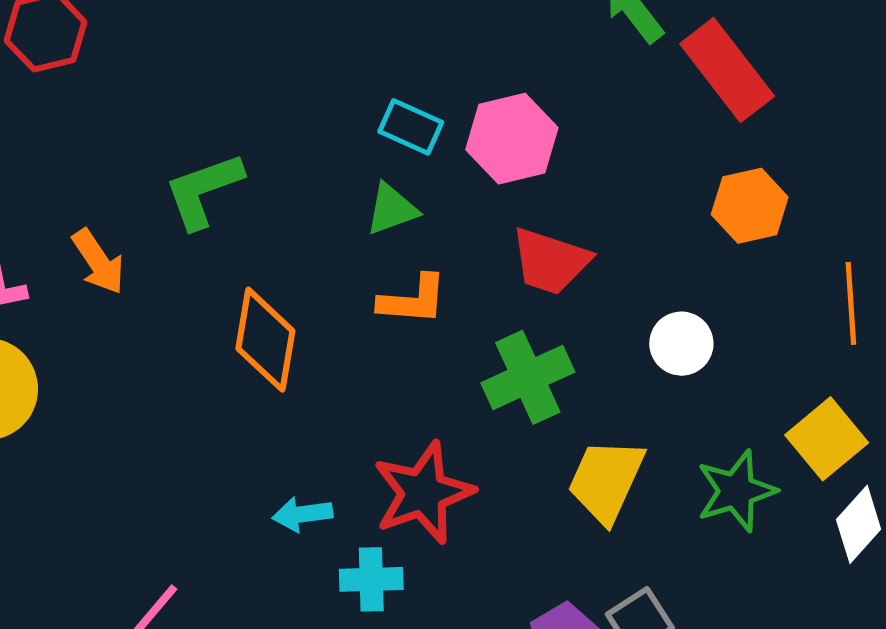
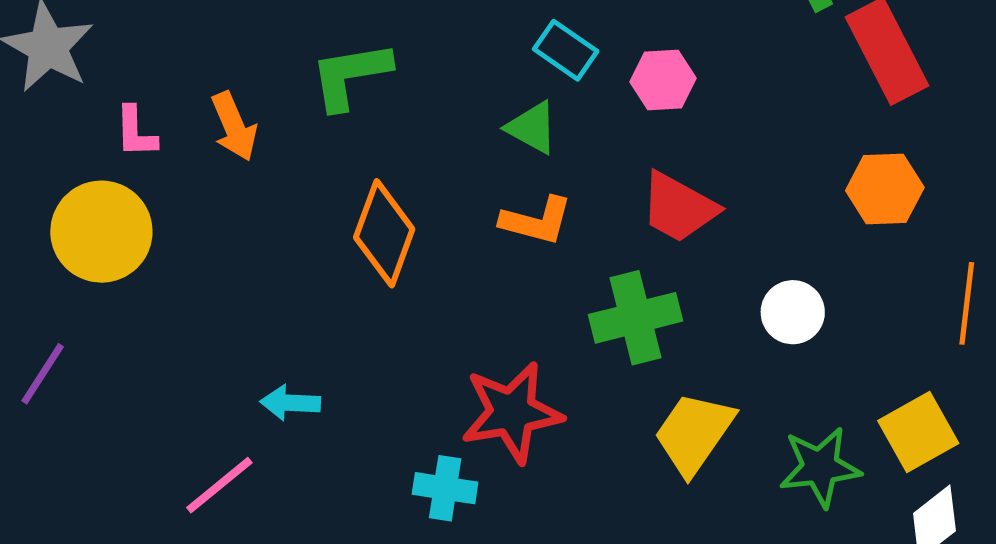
pink hexagon: (512, 139) -> (663, 80), size x0.7
green triangle: (392, 209) -> (532, 128), turned 38
cyan arrow: (302, 514) -> (290, 403), moved

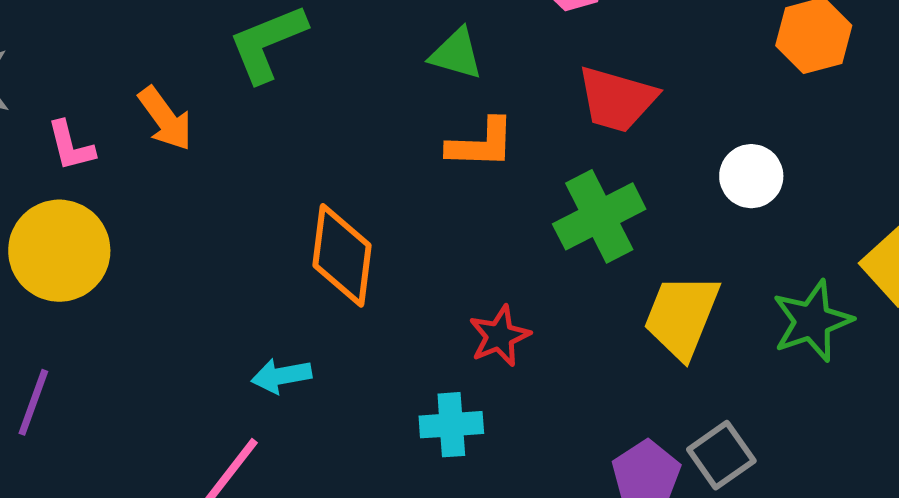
orange diamond: (384, 233) -> (342, 255), moved
red star: (512, 412) -> (500, 336), size x0.6

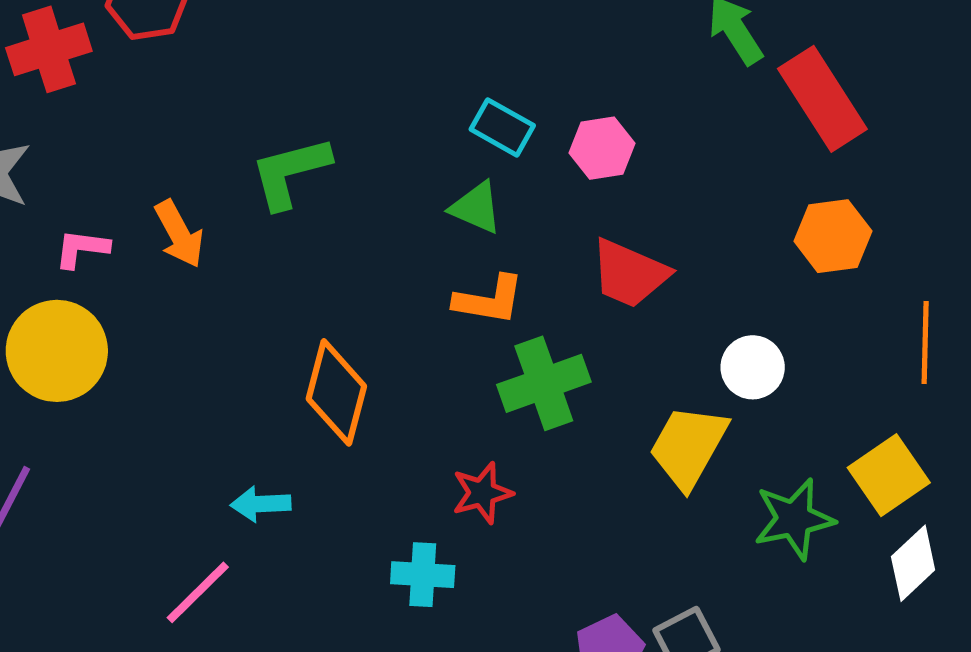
pink L-shape: (71, 146) -> (82, 249), turned 104
green cross: (599, 216) -> (544, 383), moved
yellow trapezoid: (682, 316) -> (688, 447), moved

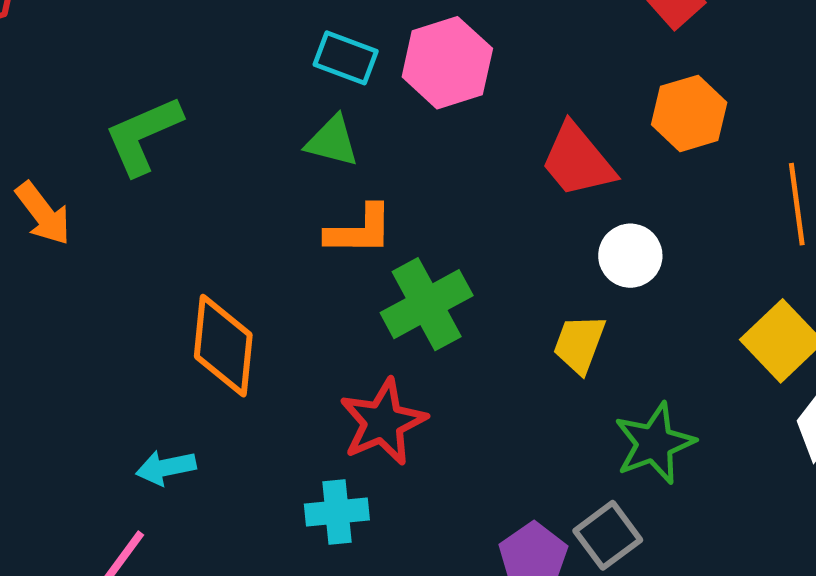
pink hexagon: (602, 148) -> (447, 63), size x1.4
red trapezoid: (629, 274) -> (578, 161), moved, turned 36
yellow trapezoid: (688, 447) -> (579, 344), size x0.7
red star: (482, 493) -> (383, 422), size x1.4
green star: (794, 519) -> (654, 443), moved

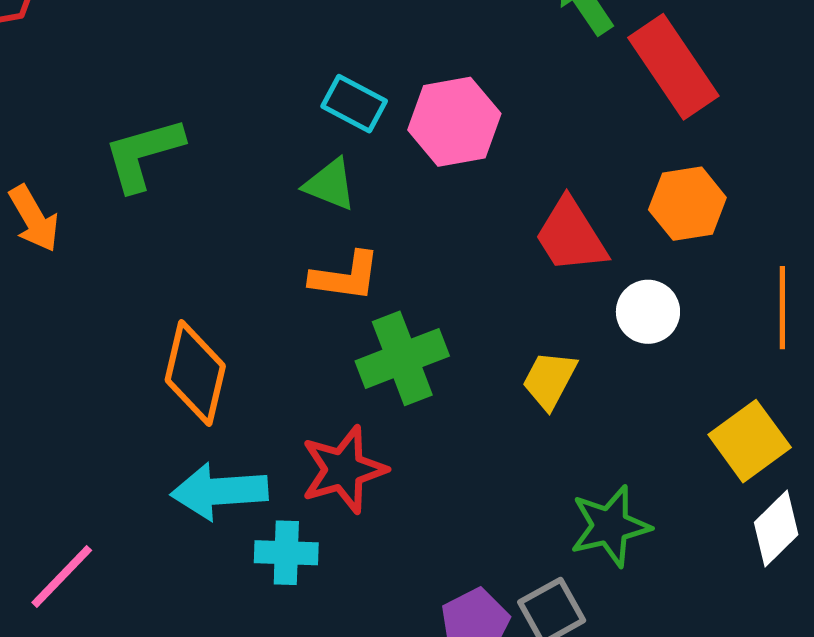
white circle: (630, 256) -> (648, 312), moved
yellow trapezoid: (579, 344) -> (549, 380), moved
cyan arrow: (166, 468) -> (219, 491), moved, size x1.6

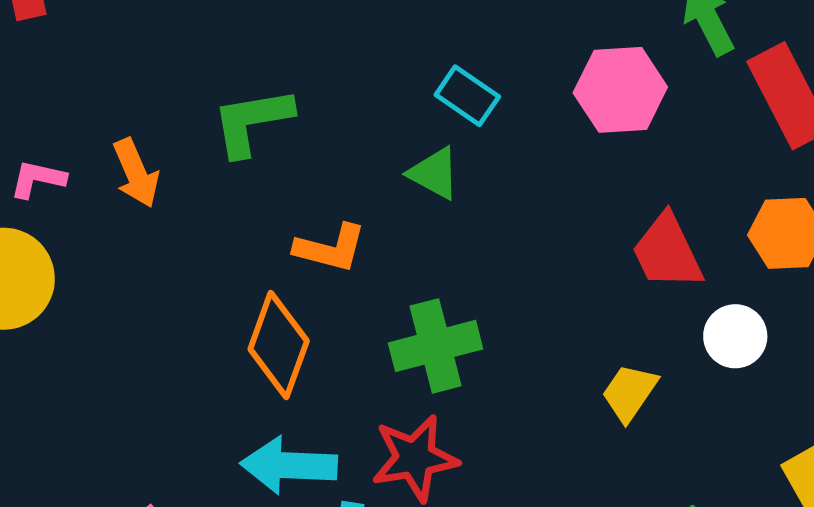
pink hexagon: (454, 122) -> (620, 90), moved
orange L-shape: (345, 276) -> (330, 248), moved
green cross: (402, 358) -> (436, 346), moved

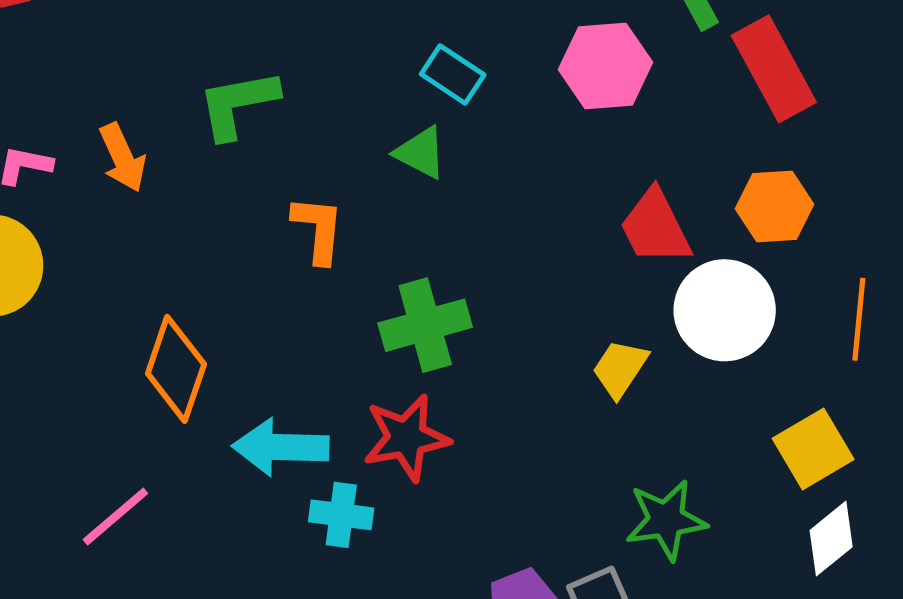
orange L-shape: (330, 248) -> (318, 229), turned -98
white circle: (735, 336) -> (725, 310), size x1.6
orange diamond: (279, 345) -> (176, 369), moved

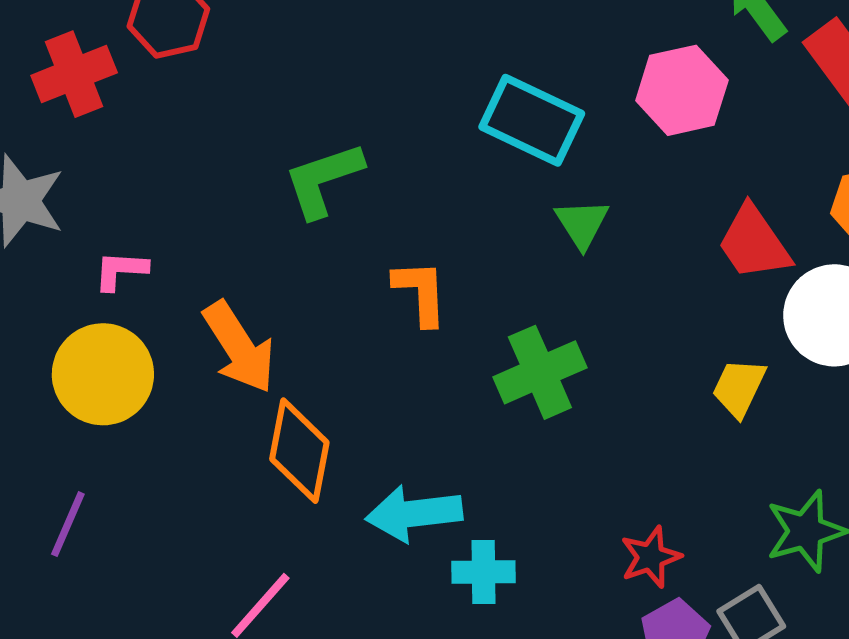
cyan rectangle: (453, 74) -> (532, 120), size x1.6
green triangle: (421, 153) -> (582, 224), moved, turned 38
orange arrow: (123, 158) -> (239, 347), moved, size x1.4
red star: (406, 438) -> (651, 557), moved, size x0.7

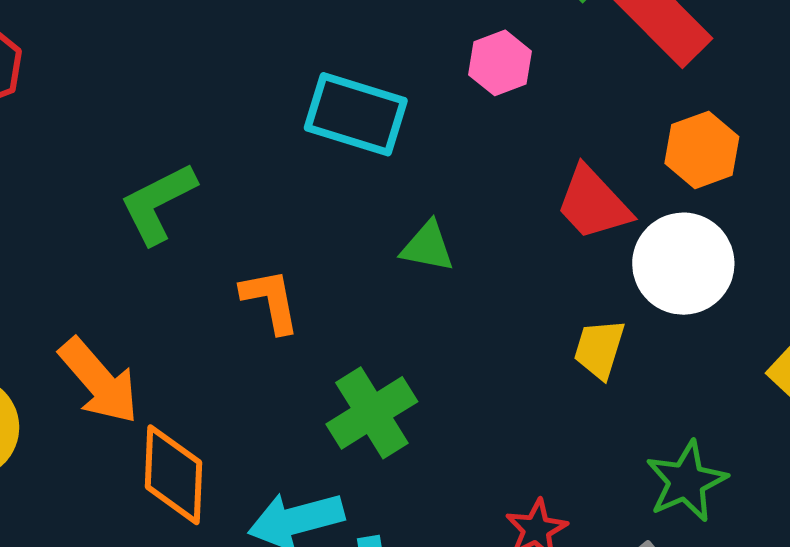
pink hexagon: (682, 90) -> (500, 63), size x0.7
green triangle: (582, 224) -> (428, 247), moved, turned -38
green cross: (540, 372) -> (372, 413), moved

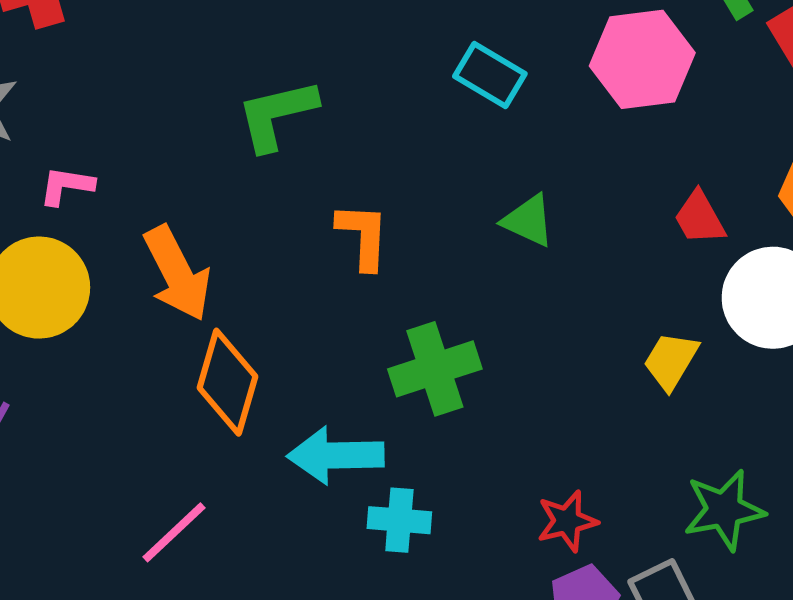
pink hexagon: (500, 63) -> (642, 59), size x1.6
cyan rectangle: (356, 114) -> (490, 75), size x0.7
red trapezoid: (593, 203) -> (699, 218), size x0.7

